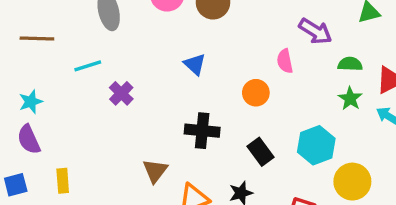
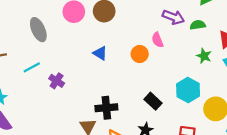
green semicircle: (350, 64) -> (198, 25), moved
orange circle: (256, 93) -> (140, 54), moved
black cross: (202, 131) -> (106, 108), moved

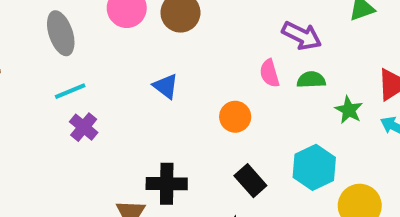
green semicircle: (198, 25) -> (311, 80), moved
orange circle: (140, 54) -> (235, 117), moved
cyan line: (32, 67) -> (70, 91), moved

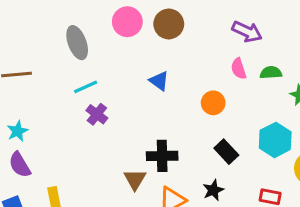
purple arrow: (302, 36) -> (247, 32), moved

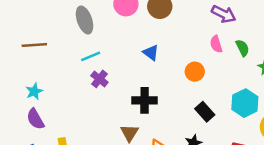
green semicircle: (271, 73) -> (242, 48), turned 66
black cross: (162, 156) -> (145, 100), moved

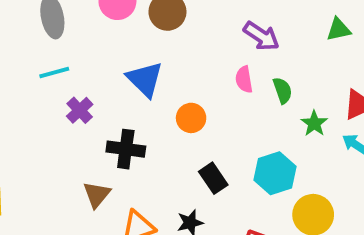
blue triangle: (151, 53) -> (145, 79), size x1.5
orange circle: (195, 72) -> (191, 118), moved
purple cross: (99, 79) -> (80, 110), moved

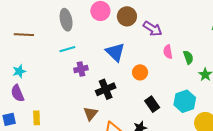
purple arrow: (261, 36) -> (153, 29), moved
purple cross: (80, 110) -> (81, 69), turned 32
black cross: (126, 149) -> (106, 89), turned -30

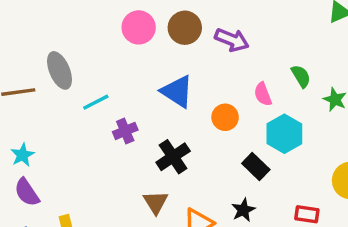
gray ellipse: (66, 20) -> (60, 70), moved
pink semicircle: (168, 52) -> (263, 94), moved
cyan hexagon: (185, 101) -> (284, 134), moved

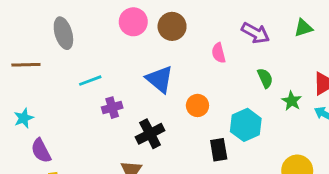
purple arrow: (232, 40) -> (256, 33), moved
gray ellipse: (60, 70) -> (63, 33), moved
pink semicircle: (263, 94) -> (219, 53), moved
black rectangle: (256, 166) -> (219, 150), turned 30
purple semicircle: (27, 192) -> (41, 151), moved

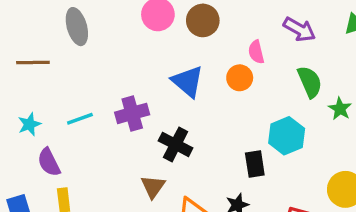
green semicircle: (265, 78) -> (310, 82), size x1.4
cyan line: (90, 81) -> (80, 119), moved
orange circle: (197, 105) -> (240, 78), moved
purple cross: (112, 108) -> (132, 113), size x1.4
black cross: (150, 134) -> (176, 144), turned -36

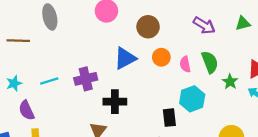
brown circle: (203, 20) -> (148, 27), moved
pink semicircle: (256, 52) -> (185, 64), moved
blue triangle: (188, 81) -> (125, 58), turned 50
black cross: (176, 144) -> (115, 102), turned -30

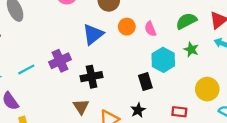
green semicircle: (210, 62) -> (186, 21), moved, turned -85
green star: (230, 82) -> (191, 49), moved

